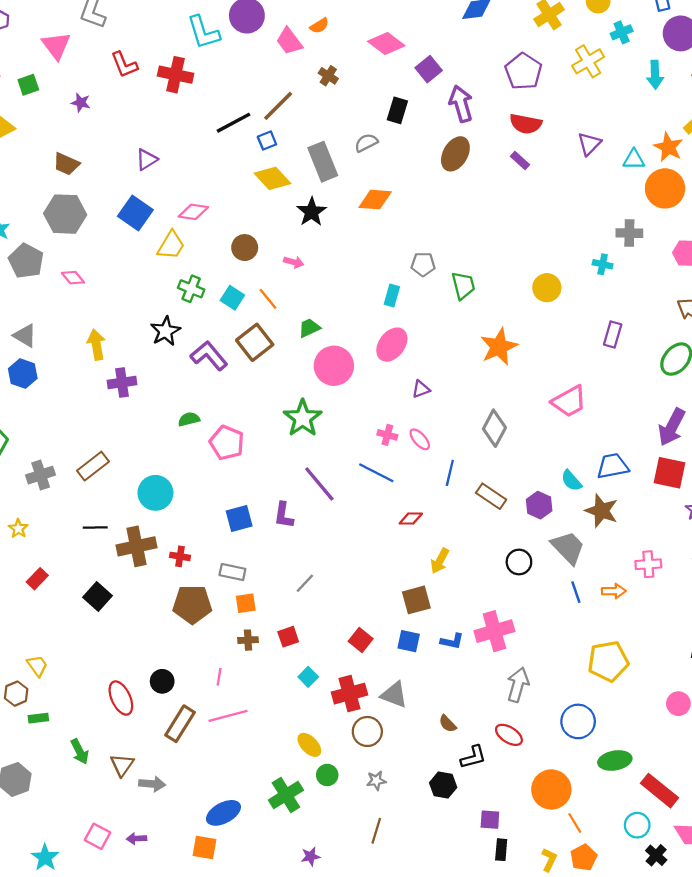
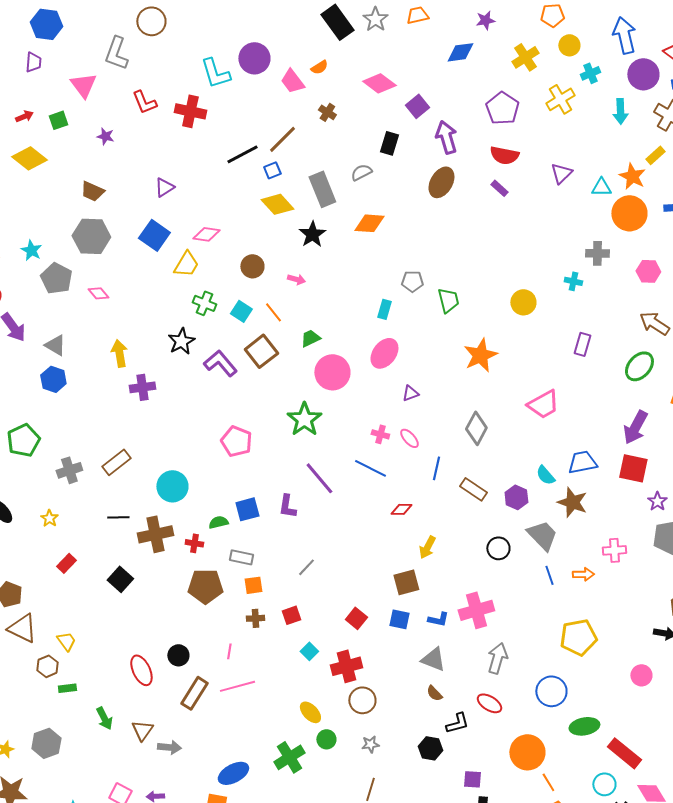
green semicircle: (189, 419) -> (218, 522), moved
gray triangle: (394, 695) -> (433, 659), moved

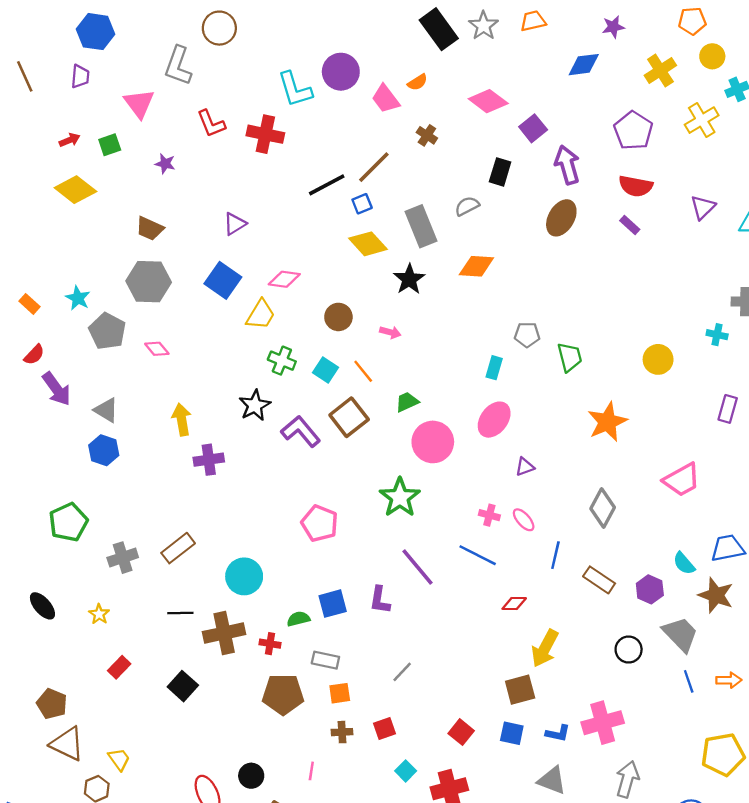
yellow arrow: (427, 547) -> (545, 648), size x1.4

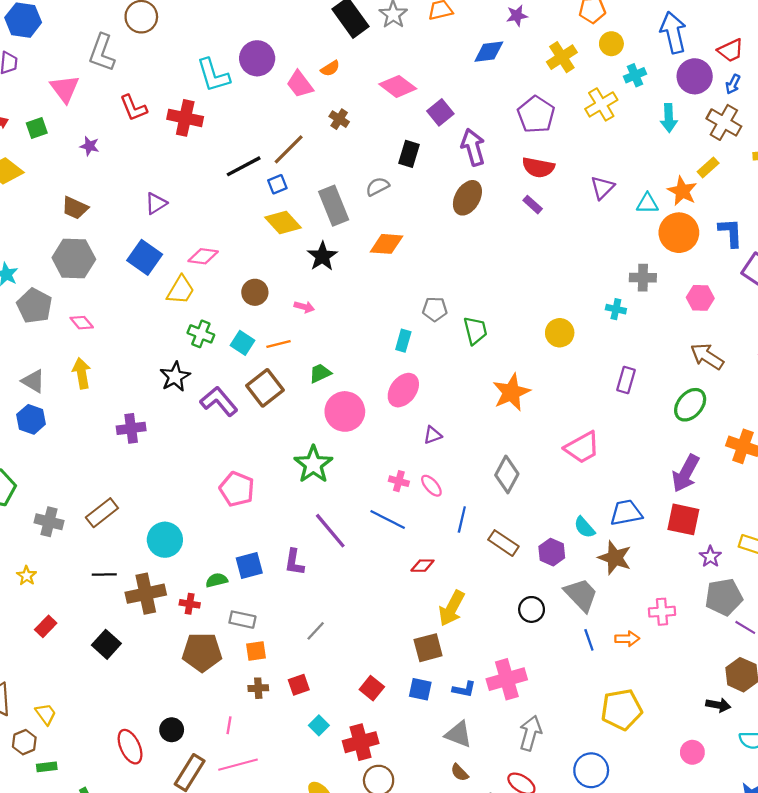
orange line: (363, 371) -> (278, 344), turned -65
yellow arrow: (182, 420) -> (82, 373), moved
gray cross: (123, 558) -> (49, 522), turned 32

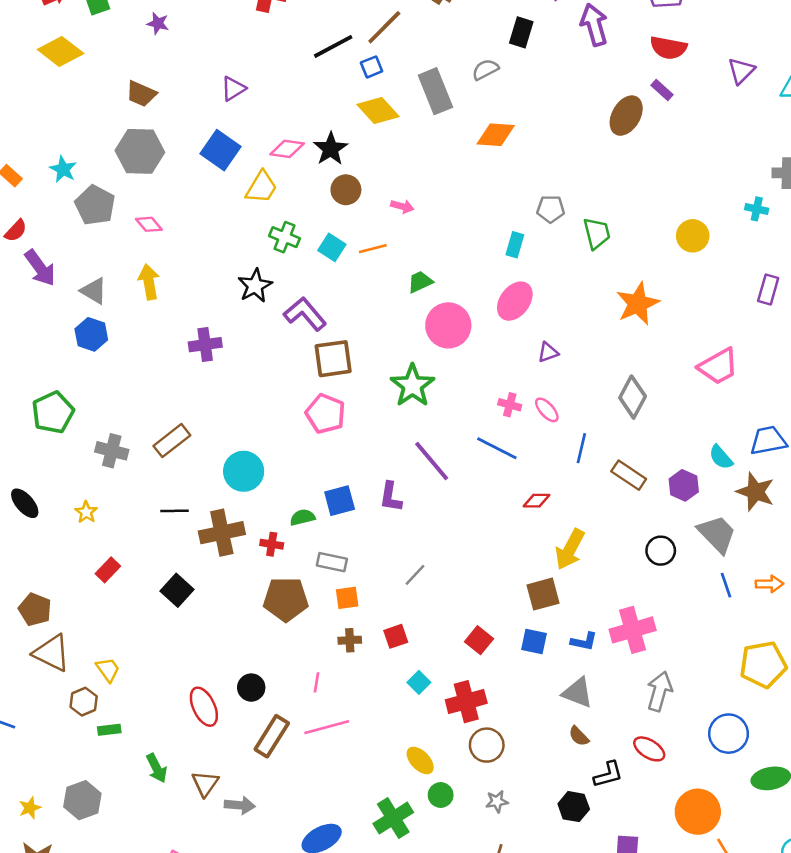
brown ellipse: (467, 198) -> (626, 116), moved
black star: (322, 256) -> (331, 149), moved
brown square: (265, 388) -> (333, 359), moved, turned 30

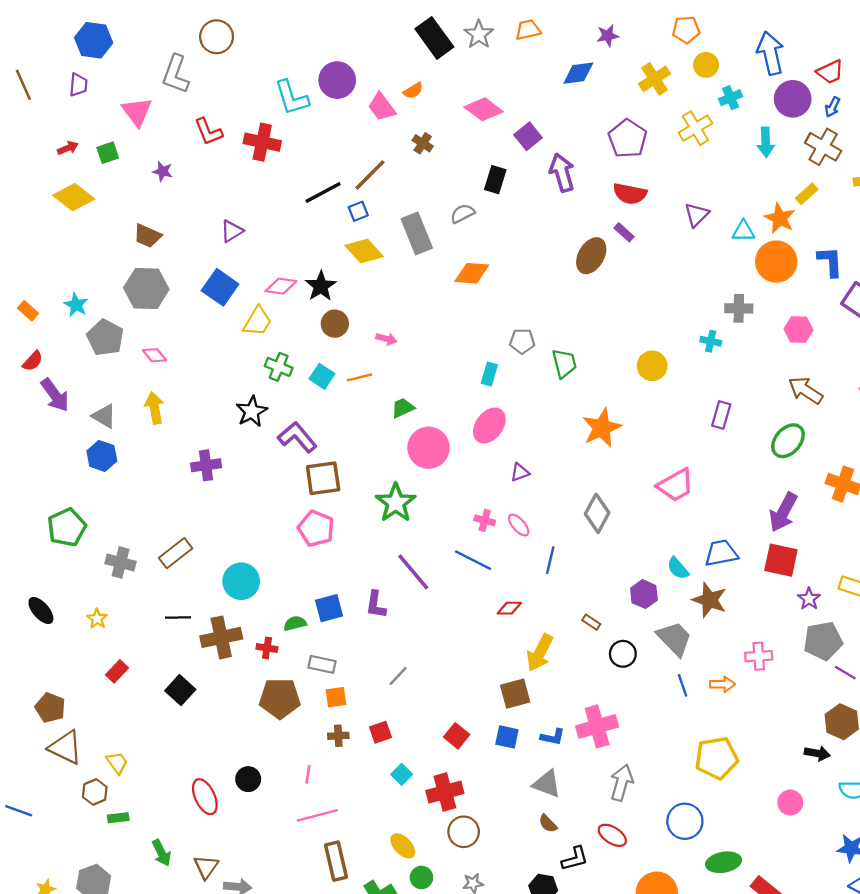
brown rectangle: (629, 475) -> (591, 622), moved, size x0.6
brown rectangle: (272, 736) -> (336, 861), moved, turned -45

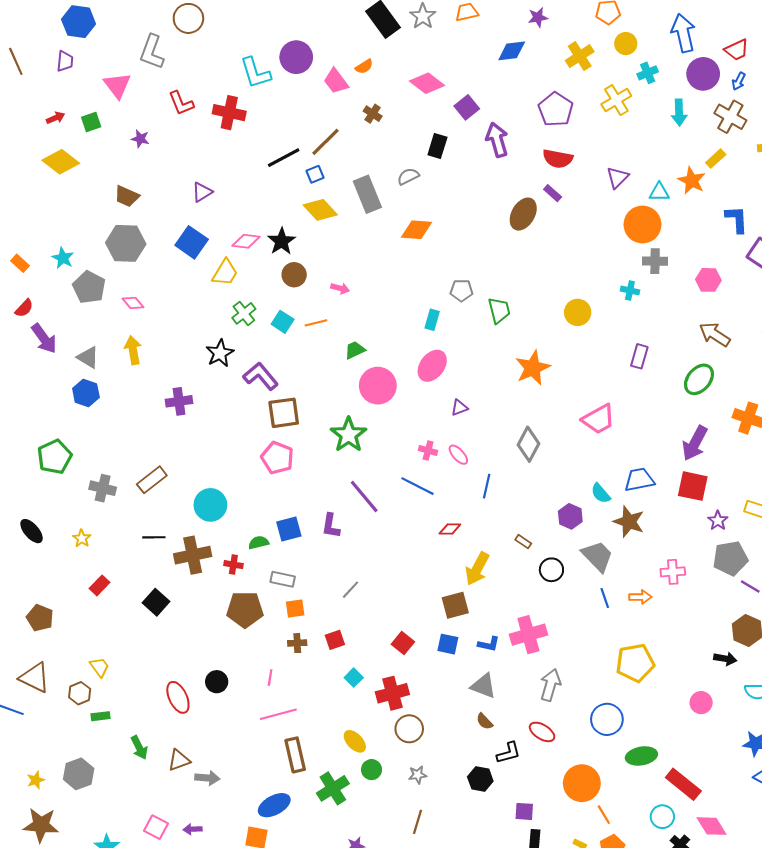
orange circle: (776, 262) -> (642, 225), moved
green cross: (279, 367) -> (244, 313), turned 30
brown triangle: (66, 747) -> (35, 678), moved
brown triangle: (206, 867) -> (179, 760), turned 35

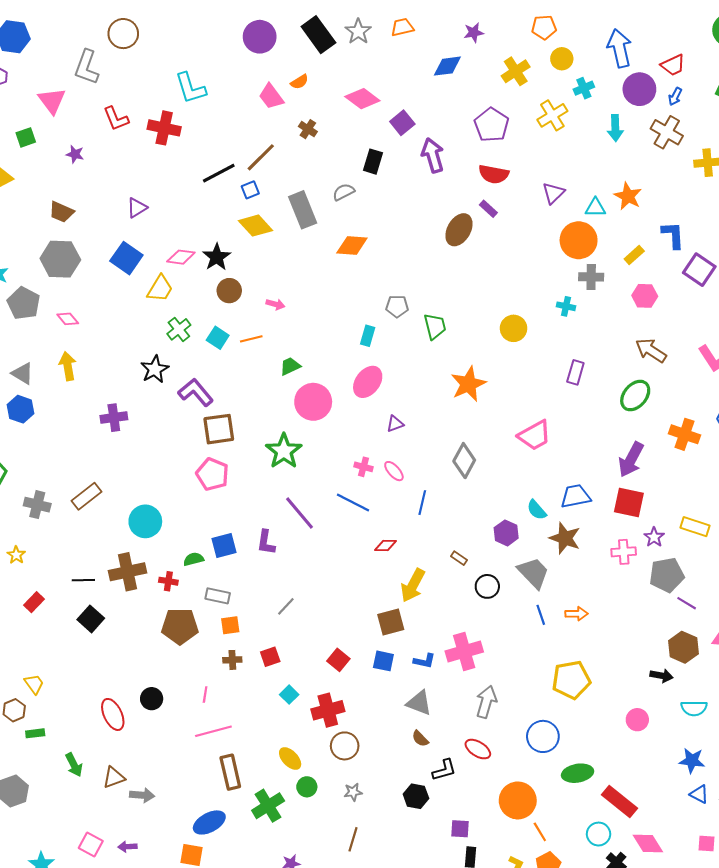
purple circle: (296, 57) -> (260, 37), moved
yellow rectangle: (716, 159) -> (634, 255), moved
black line: (154, 537) -> (83, 580), moved
pink cross: (673, 572) -> (624, 552), moved

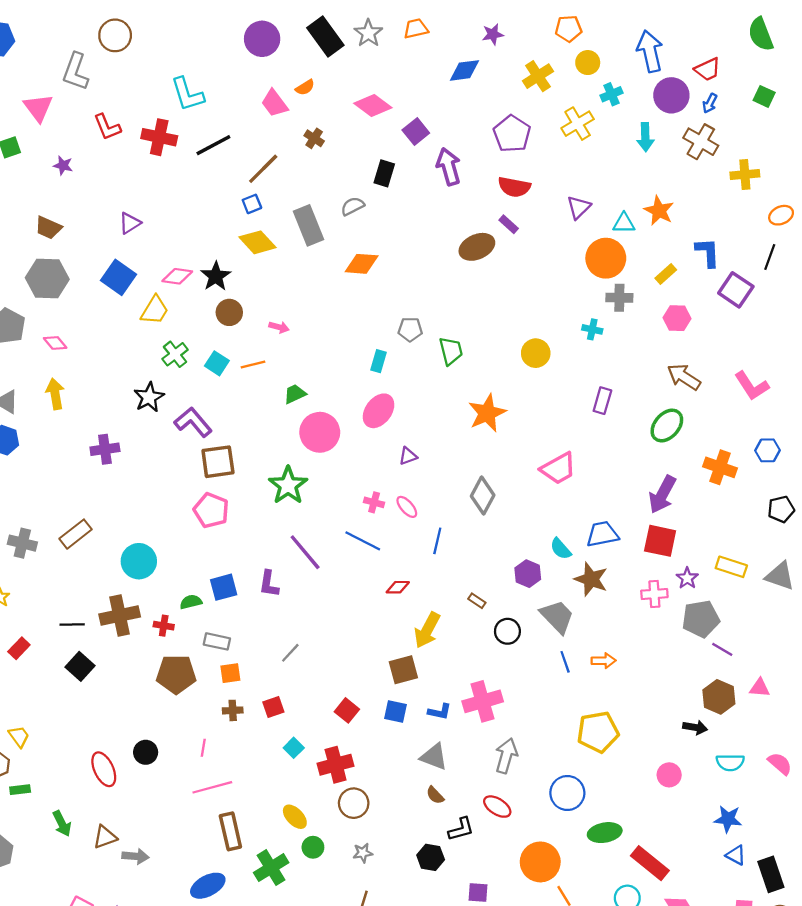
black line: (219, 173) -> (213, 145), moved
brown ellipse: (459, 230) -> (477, 247), turned 36

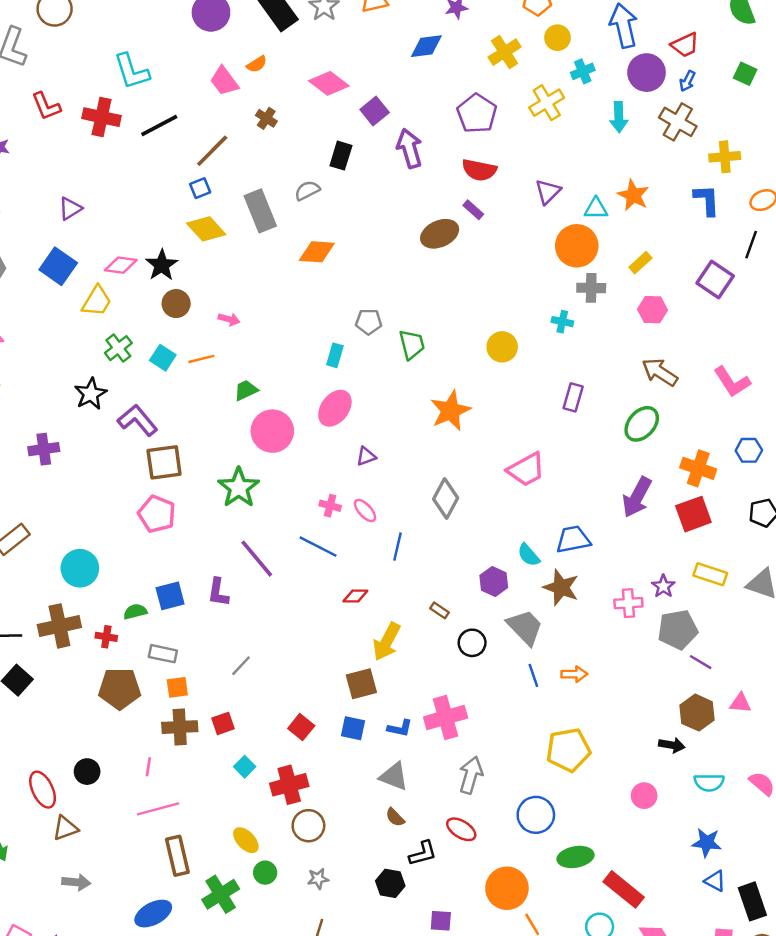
blue L-shape: (708, 253) -> (707, 200), moved
red square: (660, 541) -> (693, 514), moved, turned -32
brown cross: (233, 710) -> (180, 727), size x1.6
brown triangle: (105, 837) -> (65, 828), moved

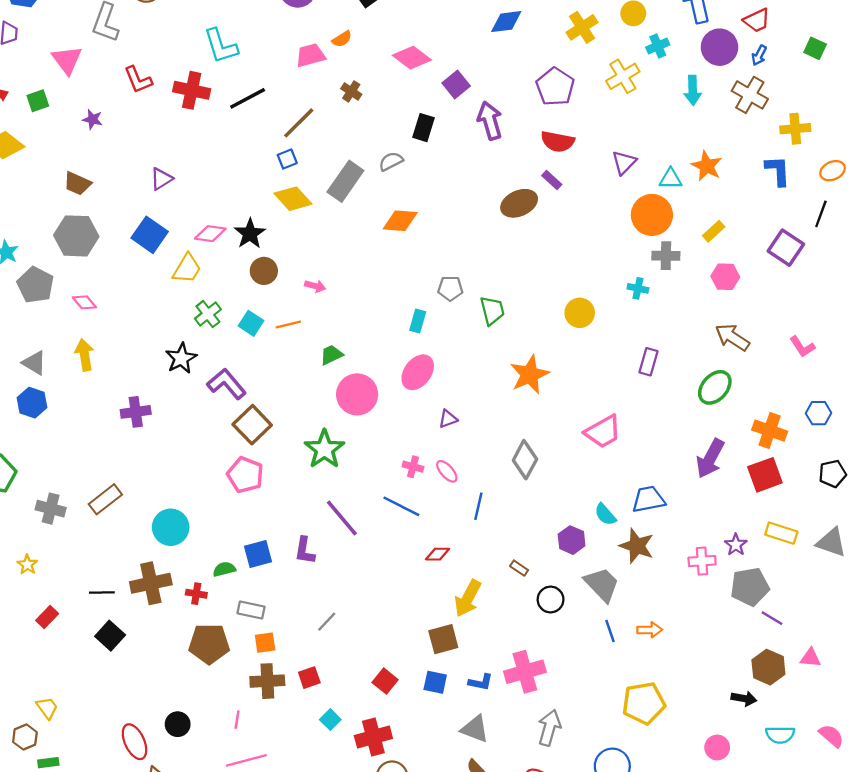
pink trapezoid: (224, 81) -> (310, 55), turned 112
gray rectangle: (260, 211) -> (345, 181), turned 57
pink L-shape: (732, 382) -> (802, 347), size x0.7
brown square: (164, 462) -> (252, 425), turned -36

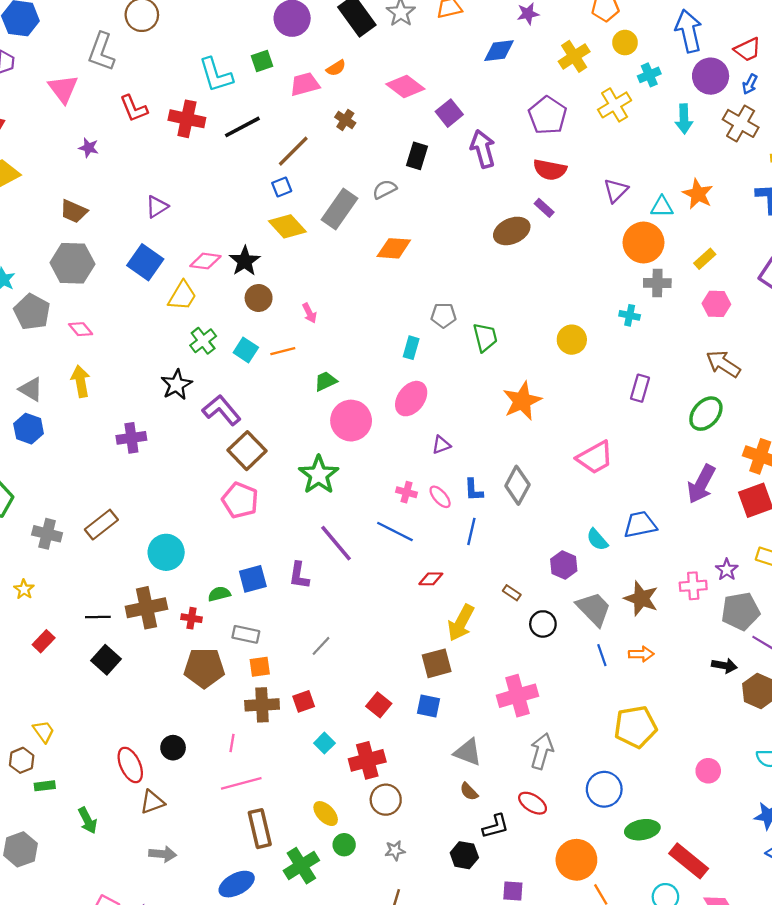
green square: (38, 101) -> (262, 61), moved
pink arrow: (315, 286) -> (309, 313), turned 48
brown star: (637, 546) -> (641, 599), moved
blue L-shape: (481, 682) -> (474, 490), moved, turned 75
black arrow: (744, 699) -> (724, 666), moved

